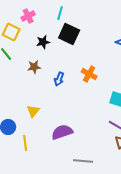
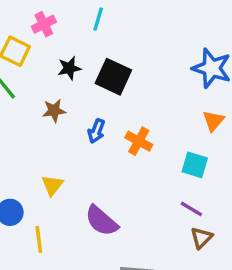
black square: (69, 34) -> (113, 77), moved
orange cross: (89, 74) -> (139, 141), moved
purple semicircle: (62, 132) -> (102, 221), turned -120

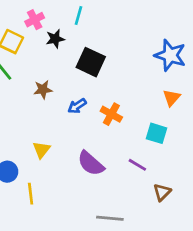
black star: (69, 68) -> (55, 39), moved
blue arrow: (96, 131) -> (77, 106), turned 36
purple line: (191, 209) -> (137, 165), moved
purple semicircle: (102, 221) -> (91, 163), moved

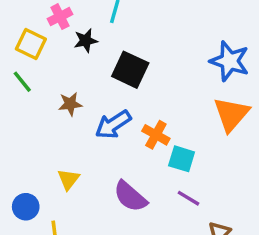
orange triangle: (172, 98) -> (231, 114), size x1.6
blue arrow: (77, 106) -> (113, 125), size x1.5
cyan square: (157, 133) -> (182, 159), moved

